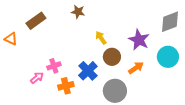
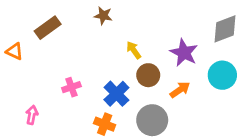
pink arrow: (37, 78) -> (32, 115), moved, turned -40
orange cross: (66, 86) -> (105, 124), moved, turned 35

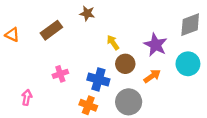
brown rectangle: (48, 28) -> (51, 30), moved
orange triangle: (15, 51) -> (12, 35), moved
blue cross: (116, 94) -> (98, 79), turned -30

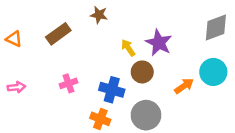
purple star: (155, 45) -> (159, 43), moved
orange arrow: (152, 76) -> (184, 86), moved
pink arrow: (27, 97) -> (16, 87), moved, turned 72

